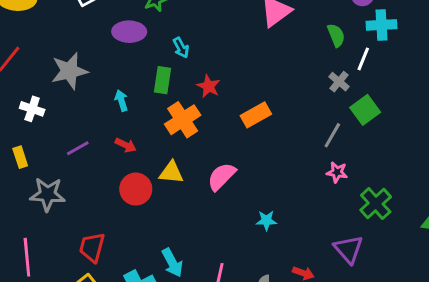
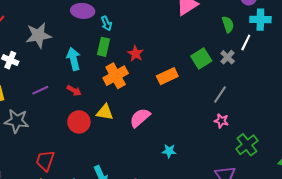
cyan arrow: (181, 48) -> (106, 23), moved
cyan arrow: (121, 100) -> (74, 59), size x1.5
green square: (365, 110) -> (201, 59), moved

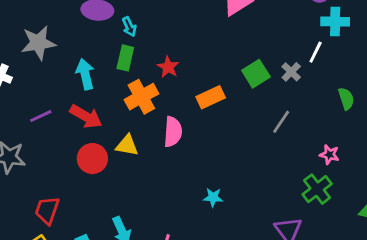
green semicircle: (228, 24) -> (346, 99), moved
red arrow: (74, 91) -> (86, 116), size x1.6
pink semicircle: (140, 118) -> (173, 132), moved, turned 135
pink star: (221, 121) -> (329, 155), moved

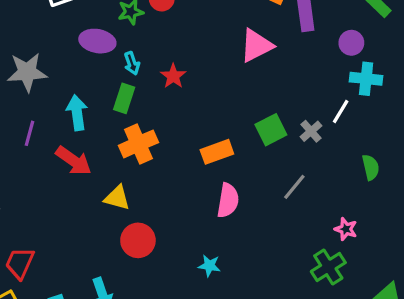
red star: (168, 67) -> (173, 76), moved
purple line: (41, 116) -> (30, 133), moved, turned -55
pink semicircle: (173, 132) -> (228, 200), moved
red circle: (92, 159) -> (138, 240), moved

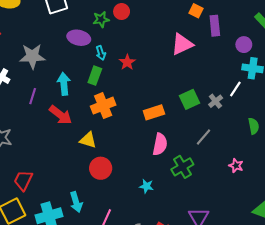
green cross: (328, 267) -> (182, 167), moved

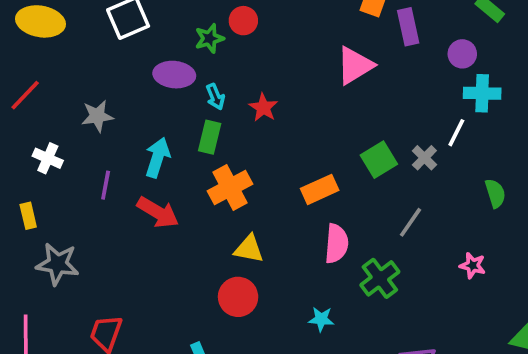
gray star: (32, 56) -> (97, 116), size x0.7
cyan arrow: (64, 84) -> (157, 158), turned 30
yellow triangle: (88, 140) -> (249, 249), moved

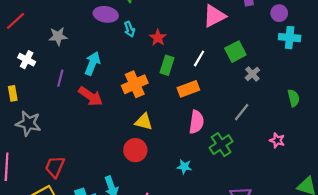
white line: (456, 133) -> (199, 58), moved
green rectangle: (210, 137) -> (167, 65), moved
green square: (379, 160) -> (235, 52), moved

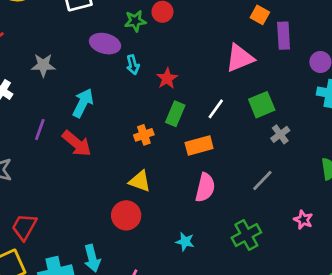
purple line: (60, 78) -> (40, 130), moved
orange cross: (135, 84) -> (144, 135), moved, size x0.6
green cross: (221, 145) -> (246, 235), moved

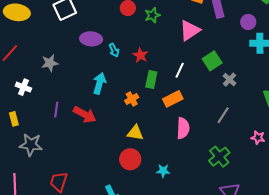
green star: (135, 21) -> (152, 15), moved
cyan arrow: (83, 103) -> (99, 83), moved
cyan star: (185, 242) -> (163, 171), moved

